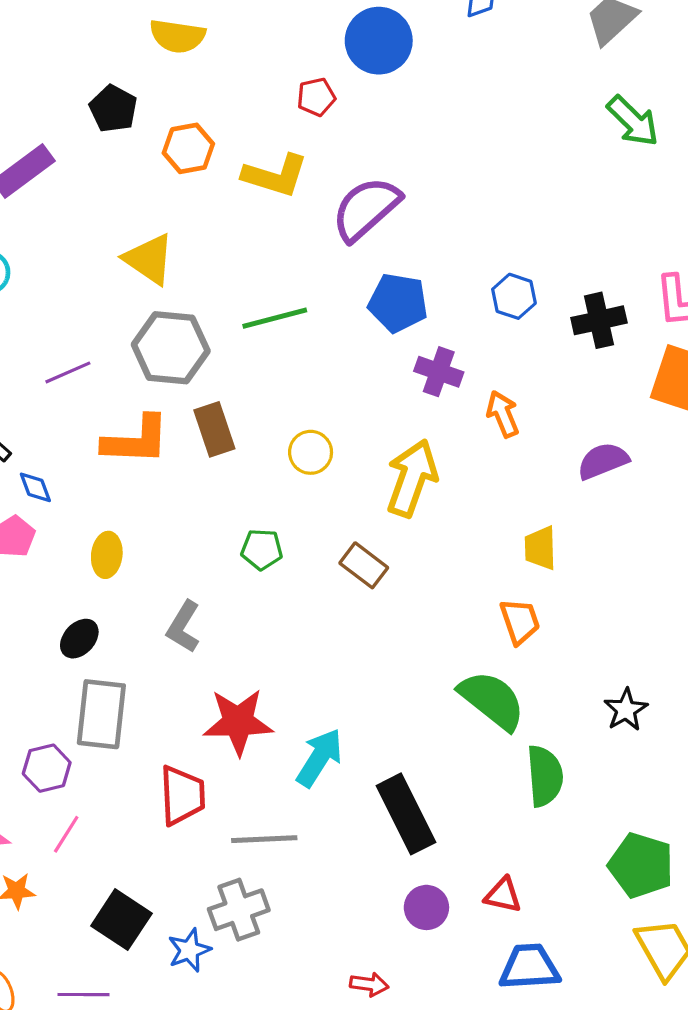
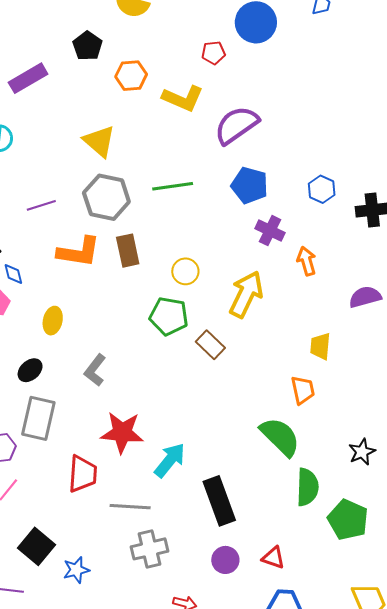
green pentagon: (262, 549) -> (169, 316), moved, size x1.5
green pentagon: (641, 865) -> (348, 520), moved
gray cross: (239, 910) -> (150, 549), moved

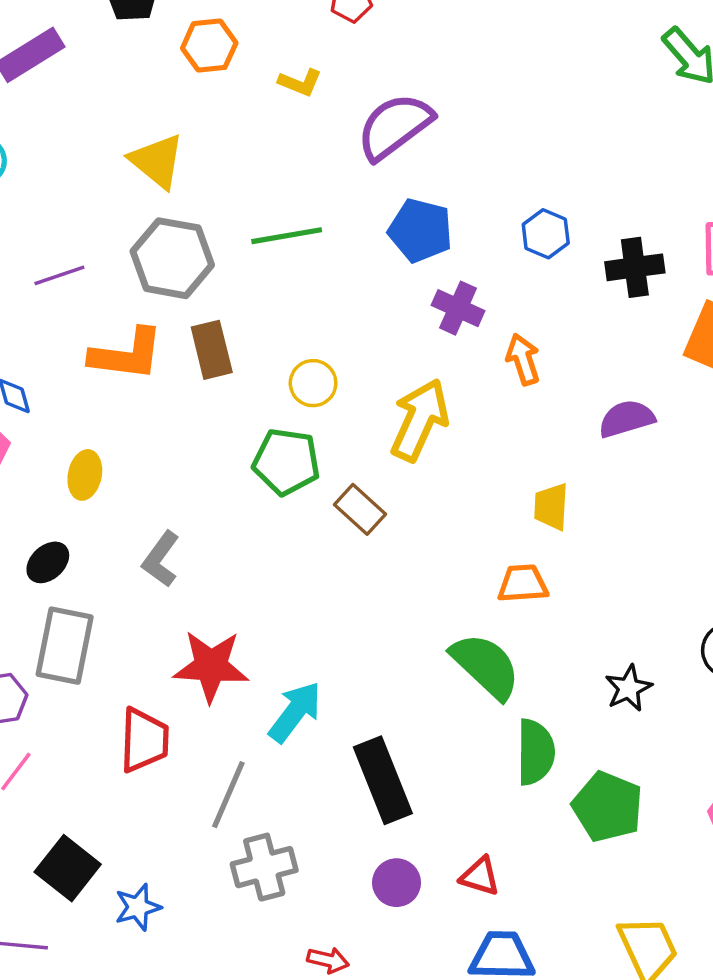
yellow L-shape: (183, 98) -> (300, 83), size x0.6
orange trapezoid: (303, 390) -> (523, 584), turned -80
gray line: (130, 507) -> (228, 795), turned -69

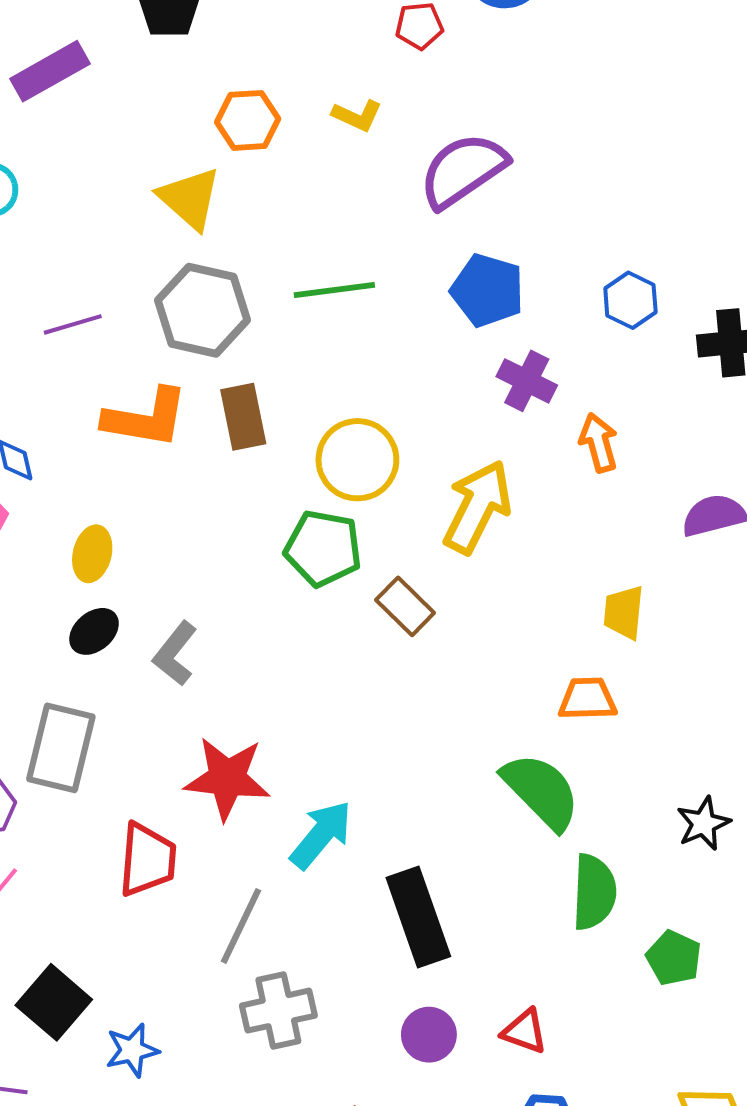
orange hexagon: (209, 46) -> (248, 120), moved
yellow circle: (313, 383) -> (357, 460), size x1.5
black ellipse: (48, 562) -> (94, 631), moved
green pentagon: (608, 807) -> (674, 958), size x0.7

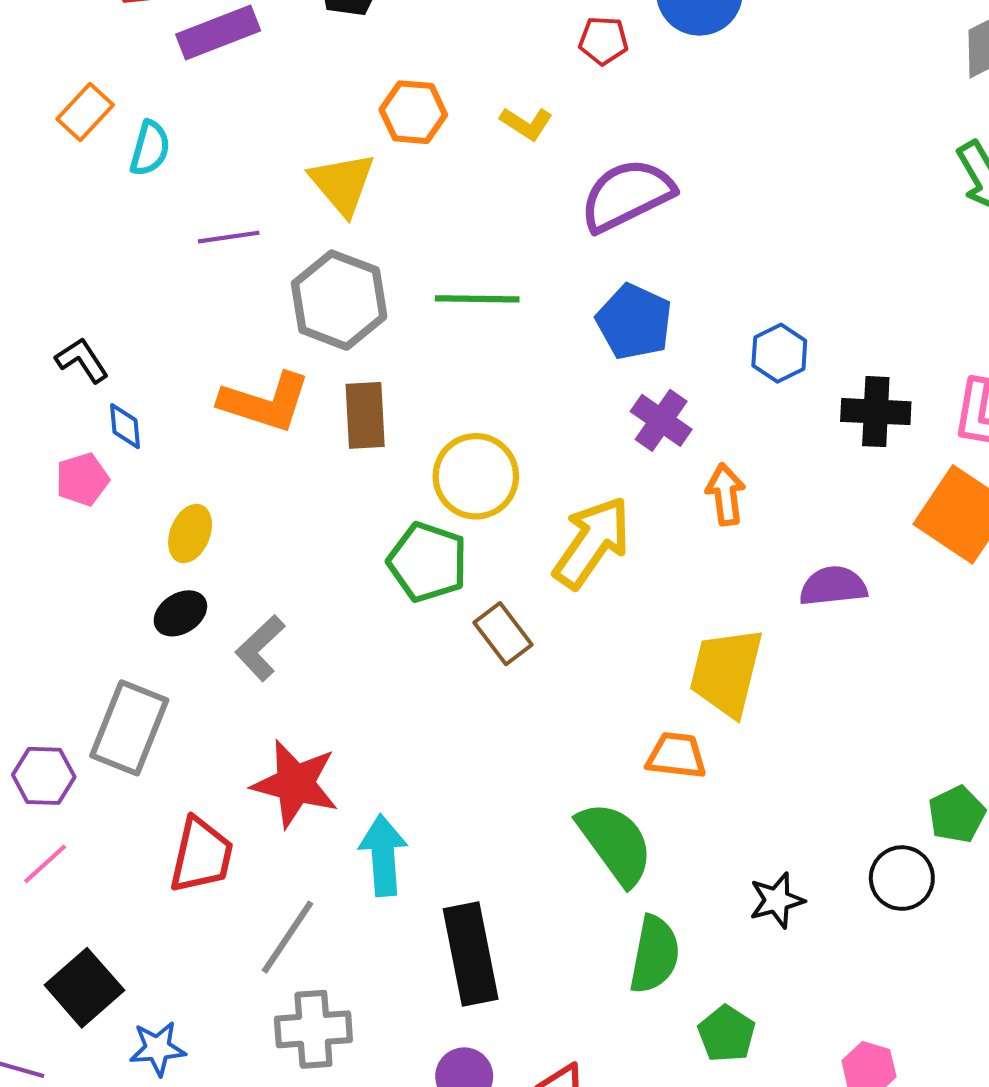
purple line: (73, 324) -> (229, 237), moved
yellow trapezoid: (624, 612) -> (726, 672), size x1.6
cyan arrow: (321, 835) -> (383, 855), turned -52

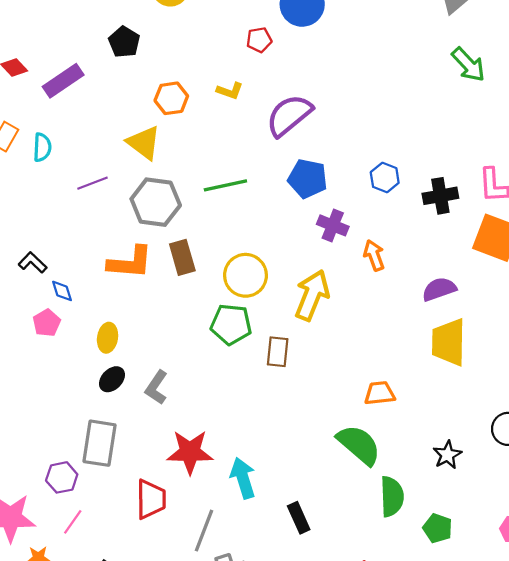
brown rectangle: (503, 634) -> (278, 352), turned 56
yellow trapezoid: (726, 672) -> (449, 342), moved
black rectangle: (471, 954) -> (299, 518), size x0.6

